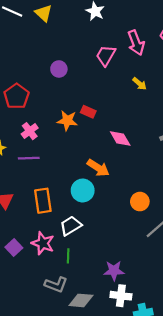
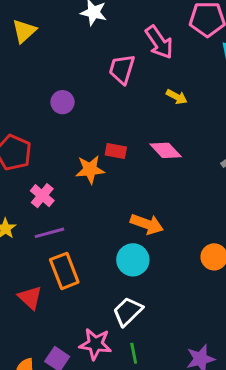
yellow triangle: (44, 13) -> (24, 31), turned 48
pink diamond: (120, 138) -> (166, 150), moved
orange rectangle: (43, 201) -> (64, 271), moved

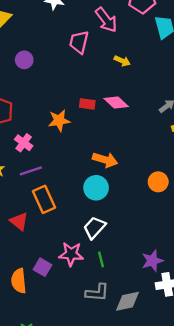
purple circle: (62, 102) -> (24, 60), moved
red rectangle: (116, 151) -> (87, 104), moved

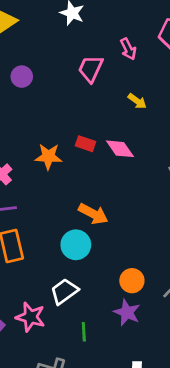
pink arrow: (106, 20) -> (128, 49), size x0.7
orange circle: (158, 182) -> (132, 281), moved
green line: (101, 259) -> (84, 332), moved
purple star: (152, 261) -> (127, 312), moved, turned 30

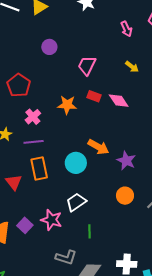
pink trapezoid: (91, 69) -> (87, 65), moved
cyan circle: (76, 245) -> (76, 163), moved
purple star: (127, 312) -> (126, 161), moved

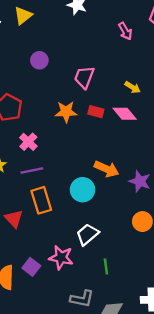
yellow arrow: (132, 67) -> (132, 87), moved
orange star: (67, 105) -> (66, 112), moved

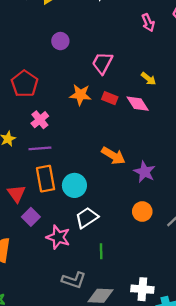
cyan circle: (83, 190) -> (74, 185), moved
purple square: (31, 267) -> (31, 217), moved

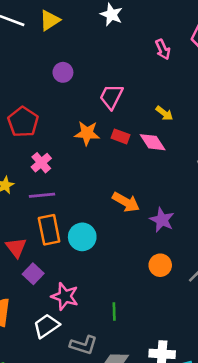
white trapezoid: (87, 218) -> (46, 326), moved

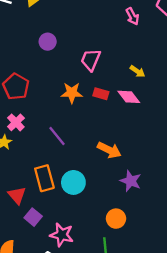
pink cross: (41, 163) -> (16, 122), moved
purple line: (42, 195) -> (57, 136), moved, turned 60
purple star: (162, 220) -> (131, 181), moved
orange circle: (160, 265) -> (116, 219), moved

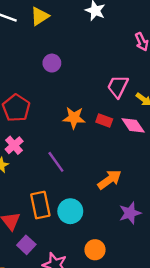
pink trapezoid: (91, 60) -> (118, 86), moved
orange arrow: (109, 150) -> (109, 180), turned -65
purple star: (131, 181) -> (130, 213), turned 30
orange circle: (116, 219) -> (95, 250), moved

